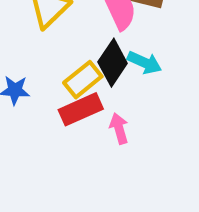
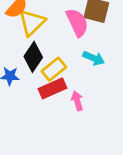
black diamond: (113, 63) -> (33, 57), moved

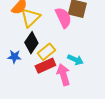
cyan arrow: (94, 58) -> (75, 60), moved
pink arrow: (77, 101) -> (63, 75), size x1.5

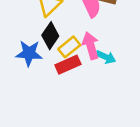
blue star: (14, 57) -> (29, 53), size x1.5
pink arrow: (63, 75) -> (91, 46), moved

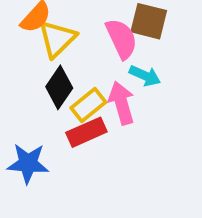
blue star: (29, 53) -> (28, 163), moved
cyan arrow: (106, 57) -> (145, 76), moved

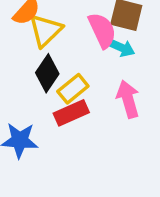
cyan arrow: (145, 76) -> (121, 48), moved
pink arrow: (122, 103) -> (128, 99), moved

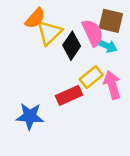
black diamond: (47, 73) -> (72, 46), moved
yellow rectangle: (73, 89) -> (91, 77), moved

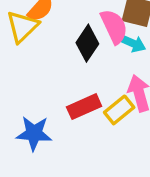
yellow triangle: (49, 33) -> (22, 27), moved
yellow rectangle: (91, 77) -> (119, 110), moved

